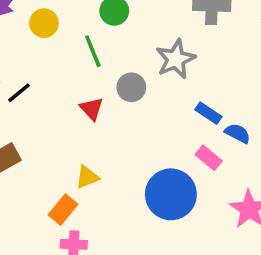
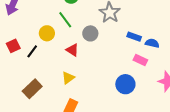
yellow circle: (44, 23) -> (47, 33), moved
yellow triangle: (87, 177) -> (68, 78), moved
blue circle: (171, 194) -> (125, 84), size x0.7

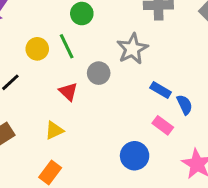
yellow circle: (47, 33) -> (37, 49), moved
blue semicircle: (152, 43) -> (185, 105), turned 40

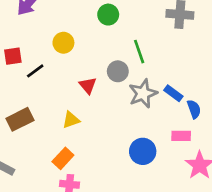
green line: (67, 46) -> (139, 52), moved
gray star: (132, 49) -> (143, 94), moved
pink rectangle: (163, 125) -> (181, 136), moved, turned -42

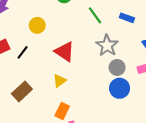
gray circle: (118, 71) -> (117, 67), moved
red triangle: (88, 85) -> (65, 52), size x1.5
blue rectangle: (173, 93) -> (127, 18), moved

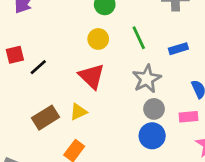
blue rectangle: (127, 18) -> (178, 49), turned -48
yellow circle: (37, 25) -> (98, 39), moved
brown rectangle: (22, 91) -> (46, 118), moved

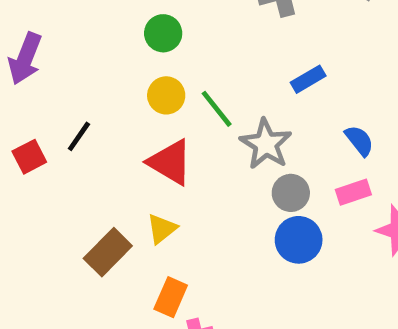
green line: (139, 38) -> (217, 109), moved
black line: (38, 67) -> (79, 136), moved

